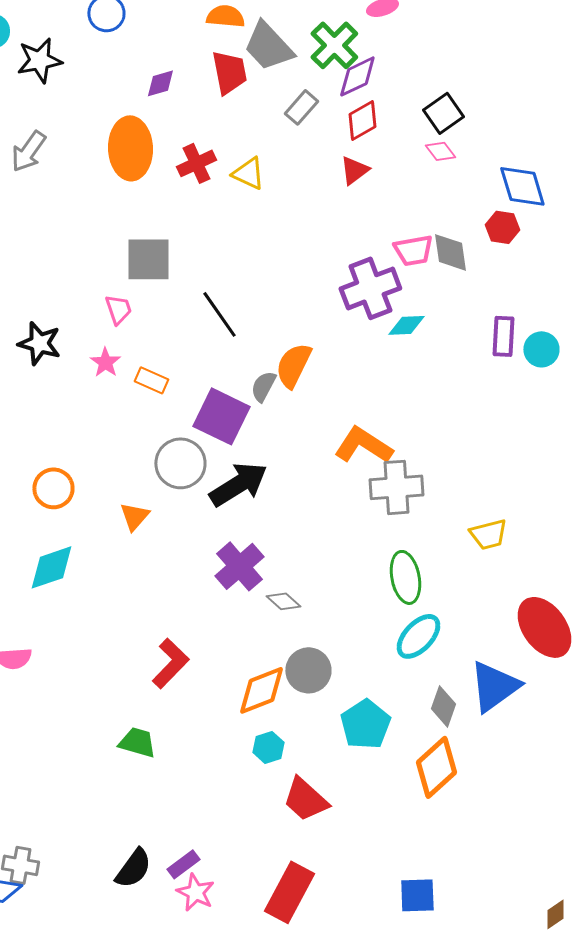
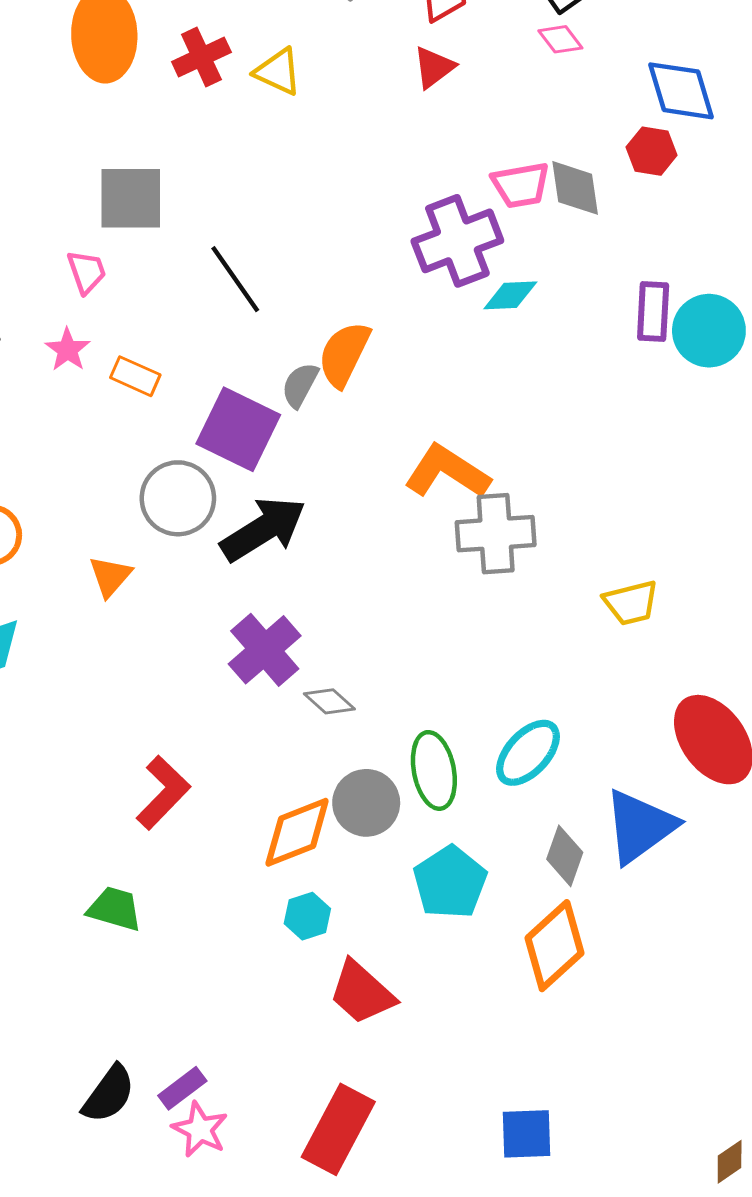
cyan circle: (541, 349) -> (709, 331), size x1.4
green ellipse: (405, 577) -> (434, 770), moved

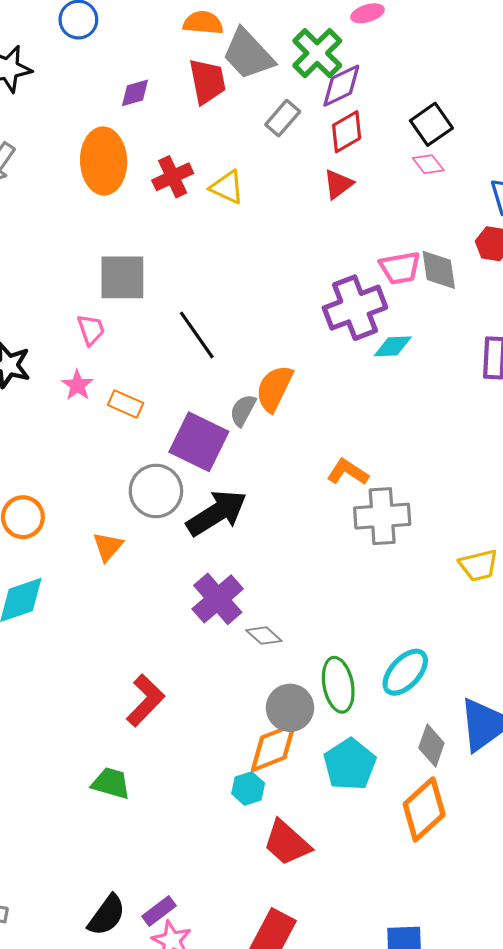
orange L-shape: (447, 472) -> (348, 472), size x0.7
orange diamond: (297, 832) -> (273, 748), moved

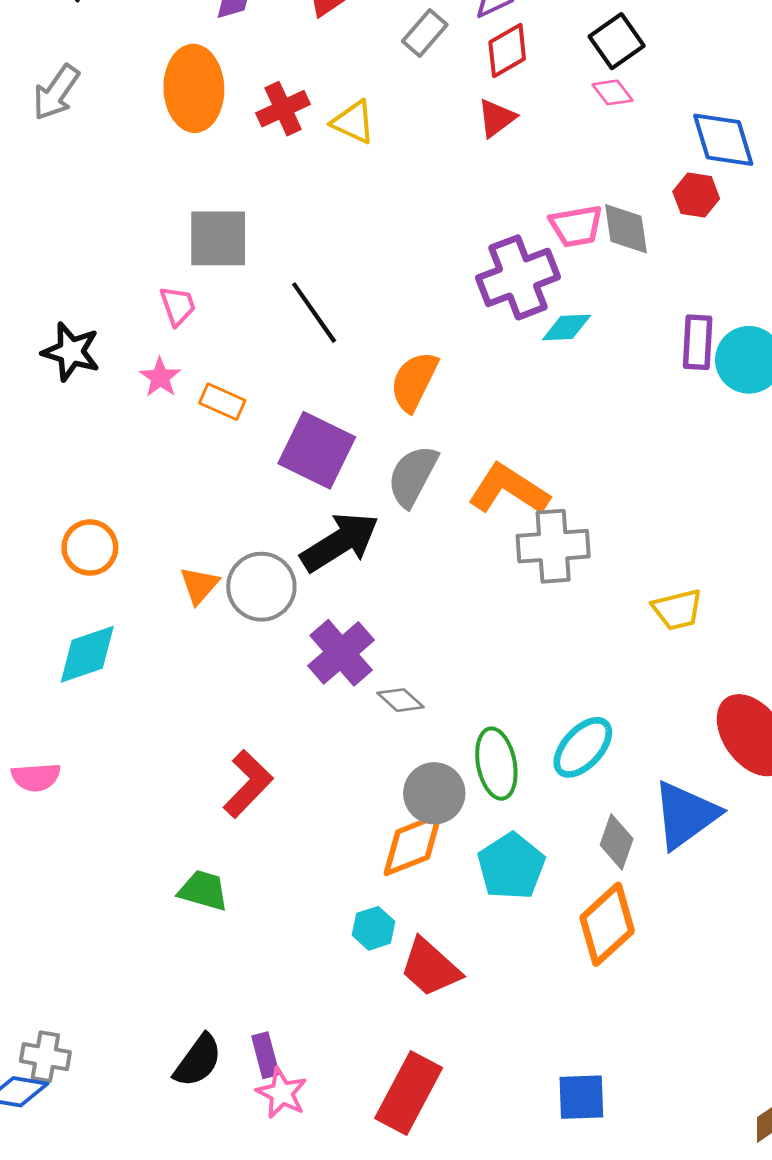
gray semicircle: (243, 410) -> (413, 476), moved, size x1.5
orange L-shape: (348, 472) -> (509, 489), size x1.5
gray circle: (156, 491) -> (261, 587), moved
cyan hexagon: (248, 788) -> (373, 928), moved
purple rectangle: (159, 911) -> (265, 1055), turned -68

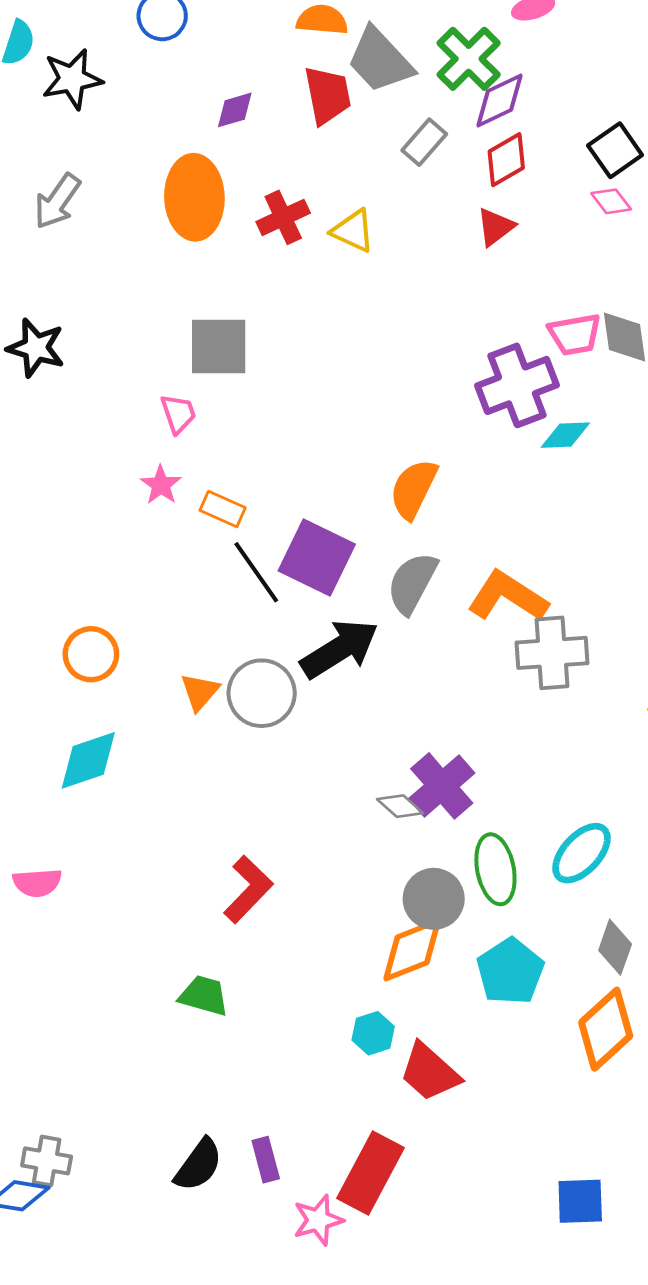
black line: (314, 313) -> (256, 572), moved
black star: (71, 352) -> (36, 348), moved
purple cross: (341, 653) -> (442, 786), moved
pink star: (282, 1093) -> (318, 1220), moved, turned 30
red rectangle: (409, 1093) -> (370, 1173), moved

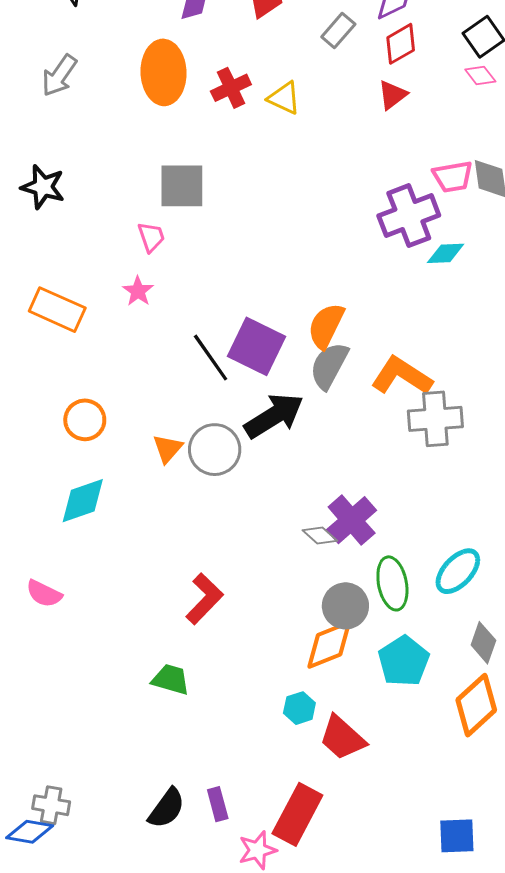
orange semicircle: (413, 489) -> (326, 326), moved
orange rectangle: (223, 509) -> (57, 310), moved, size x1.6
pink semicircle: (37, 883) -> (44, 594), turned 30

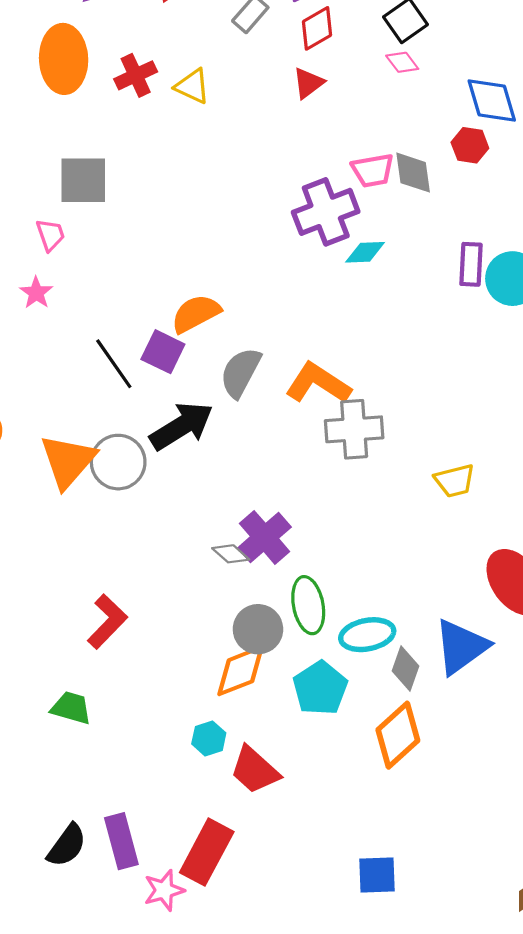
orange semicircle: (326, 326) -> (196, 313), moved, turned 36
purple square: (257, 346) -> (163, 352), size x0.7
orange triangle: (168, 449) -> (68, 461), size x1.8
cyan ellipse: (458, 571) -> (367, 635), moved, turned 36
purple rectangle: (218, 804) -> (121, 841), size x1.5

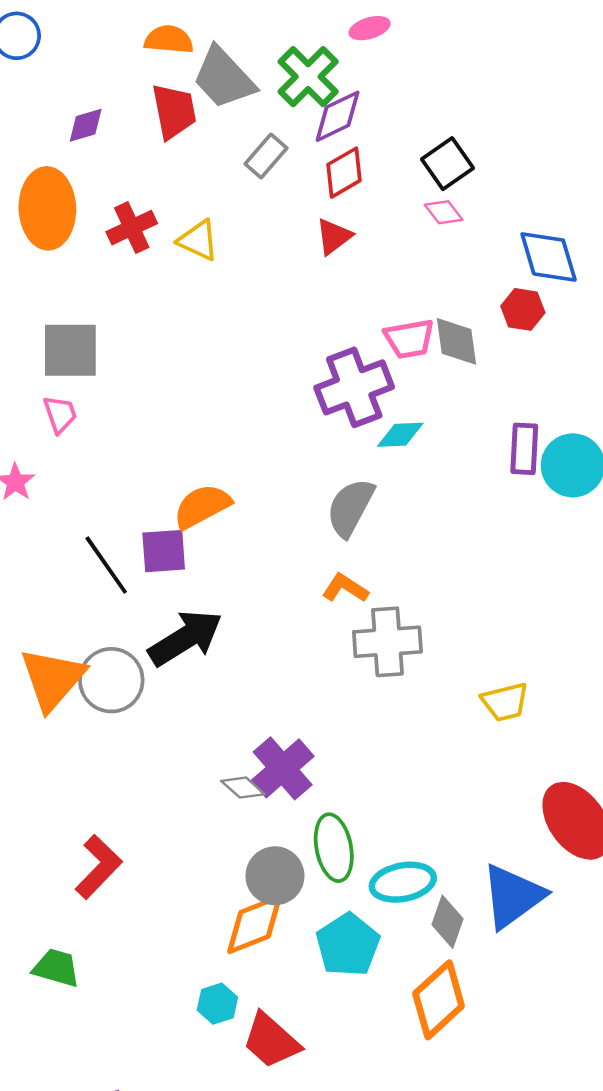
pink trapezoid: (50, 235) -> (60, 414), moved
purple square: (163, 352) -> (164, 551), turned -30
gray semicircle: (241, 372) -> (350, 508), moved
orange L-shape: (318, 383) -> (345, 588), size x0.6

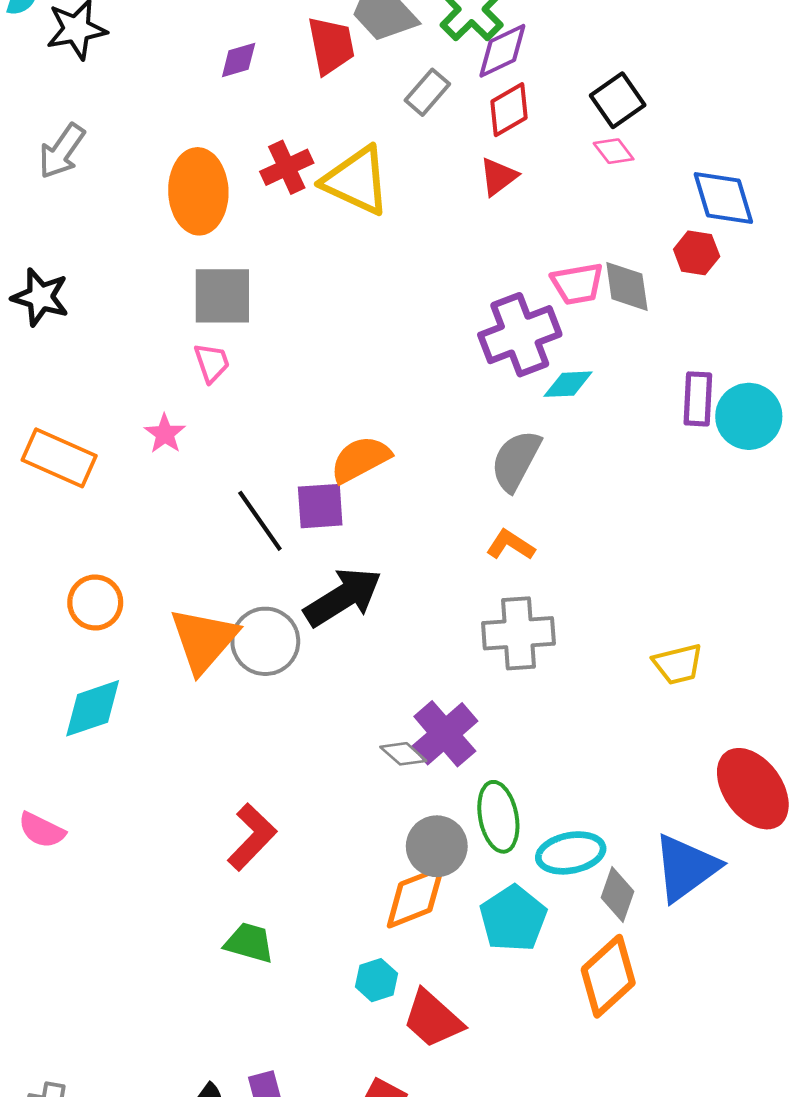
orange ellipse: (47, 208) -> (198, 191), moved
yellow triangle: (198, 240) -> (356, 181), size x1.6
gray cross: (387, 642) -> (518, 633), moved
green trapezoid: (56, 968) -> (249, 943), moved

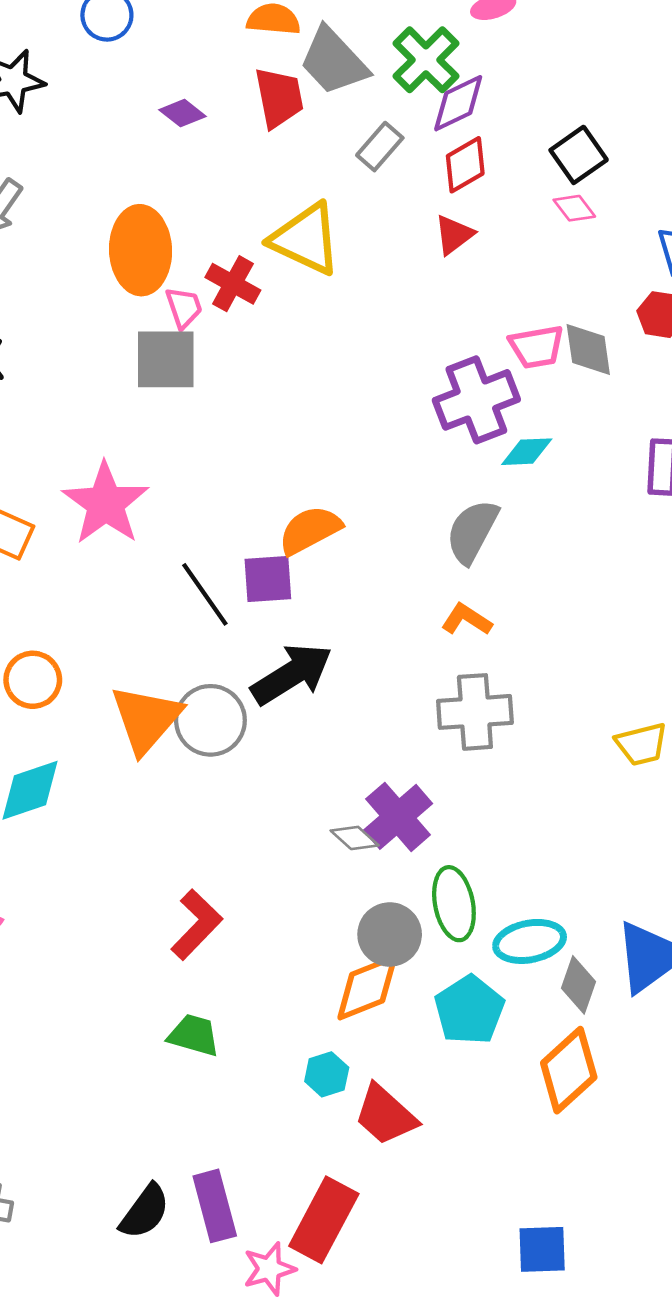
purple diamond: (239, 60) -> (182, 113), turned 54
red cross: (287, 167) -> (233, 284), moved, turned -36
pink trapezoid: (212, 363) -> (184, 308), moved
pink star: (165, 434) -> (106, 503), size x2.0

